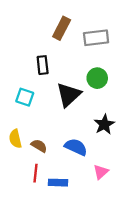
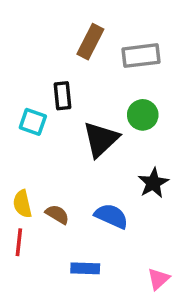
cyan square: (25, 97) -> (33, 122), moved
pink triangle: (101, 172) -> (158, 279), moved
red line: (35, 173) -> (19, 242), moved

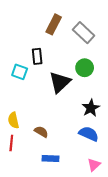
gray rectangle: (141, 56) -> (84, 33), turned 50
brown semicircle: (57, 214) -> (41, 132), moved
blue semicircle: (111, 216) -> (89, 134), moved

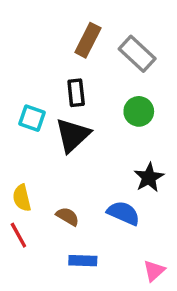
black rectangle: (37, 56) -> (76, 93), moved
black triangle: (60, 82) -> (73, 135), moved
blue semicircle: (89, 134) -> (124, 213), moved
red line: (11, 143) -> (18, 235), turned -35

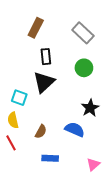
brown rectangle: (88, 40) -> (36, 28), moved
cyan square: (32, 118) -> (19, 98), moved
brown semicircle: (68, 216) -> (41, 132), turned 88

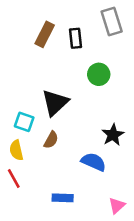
gray rectangle: (83, 33) -> (112, 22), moved, turned 30
black rectangle: (46, 57) -> (76, 38), moved
green circle: (84, 68) -> (99, 74), moved
brown semicircle: (41, 132) -> (51, 140), moved

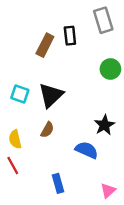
brown rectangle: (45, 34) -> (45, 45), moved
green circle: (99, 74) -> (110, 69), moved
cyan square: (24, 122) -> (20, 94), moved
blue rectangle: (63, 198) -> (58, 183), turned 72

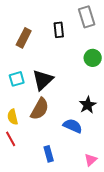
brown rectangle: (45, 45) -> (24, 38), moved
cyan square: (20, 94) -> (17, 79), turned -35
brown semicircle: (47, 130) -> (40, 109), size x1.6

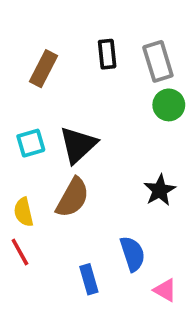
gray rectangle: (87, 17) -> (158, 61), moved
blue semicircle: (73, 126) -> (132, 254), moved, turned 48
pink triangle: (91, 160) -> (165, 290), turned -48

